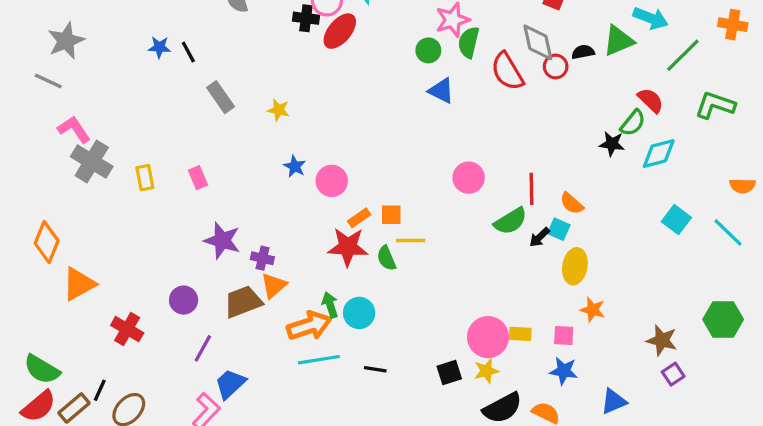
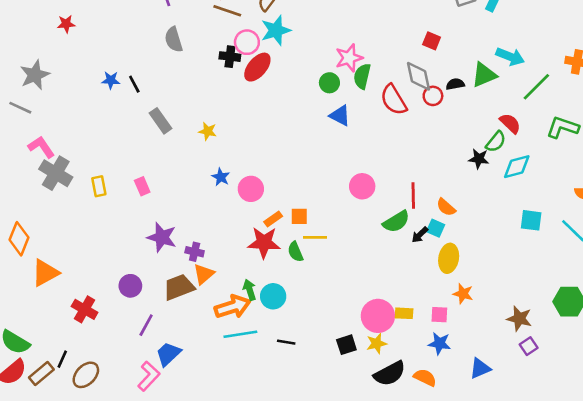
cyan square: (676, 220) -> (531, 220), turned -30

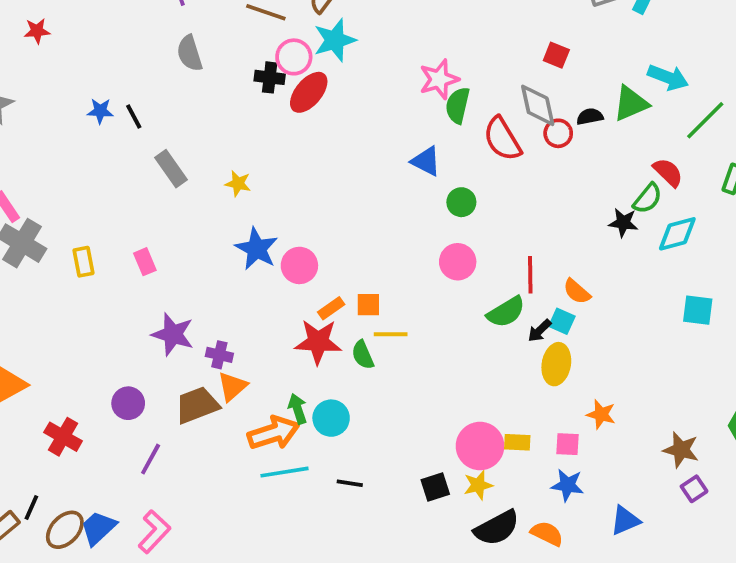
green circle: (329, 83) -> (461, 202), moved
blue star: (221, 177) -> (257, 249), size x1.6
yellow ellipse: (449, 258) -> (556, 364), moved
blue trapezoid: (168, 354) -> (98, 528), moved

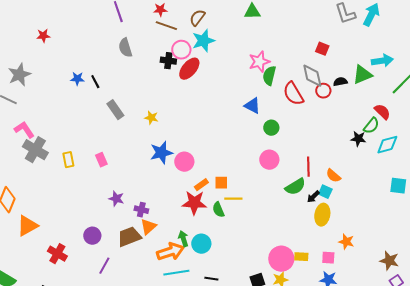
cyan arrow: (668, 77) -> (382, 61), turned -30
blue star: (257, 249) -> (161, 153), turned 30
purple star: (173, 334) -> (116, 199), size x0.7

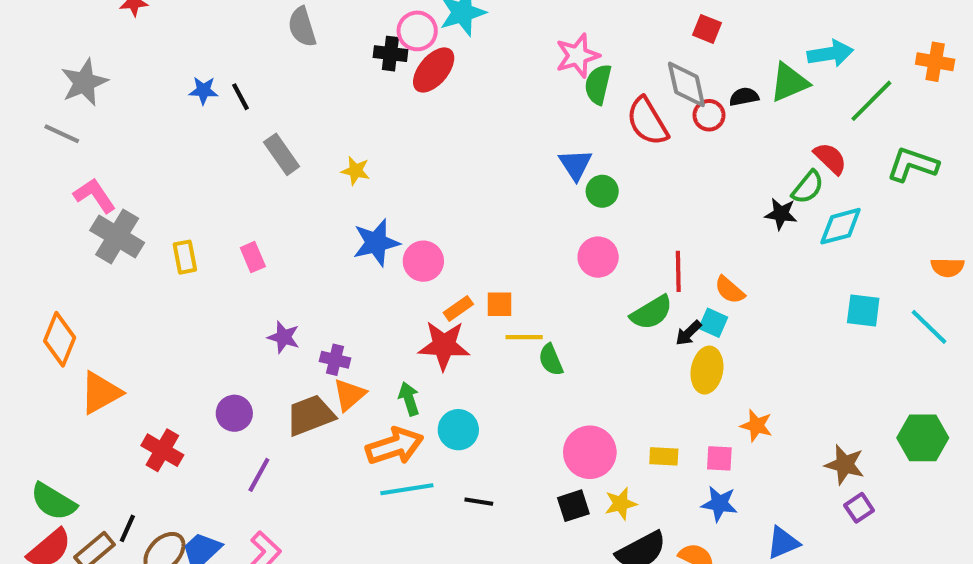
blue triangle: (252, 106) -> (575, 165), moved, turned 30
green semicircle: (218, 210) -> (551, 360), moved
green arrow: (183, 239) -> (409, 399), moved
pink circle: (281, 259) -> (590, 452), moved

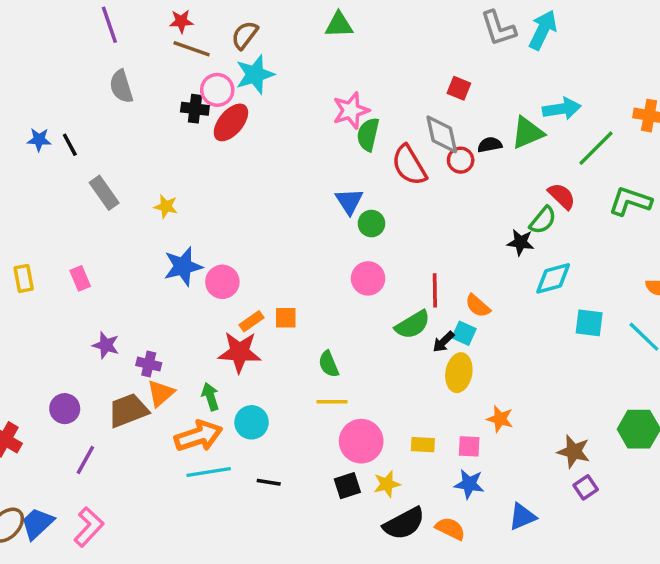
cyan diamond: (841, 226) -> (553, 278), moved
yellow line: (524, 337) -> (332, 402), moved

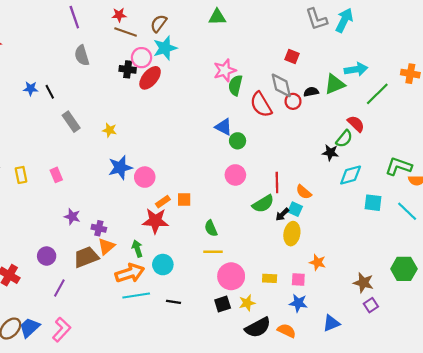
blue triangle: (349, 201) -> (224, 127), turned -30
green L-shape: (630, 201) -> (399, 166), moved

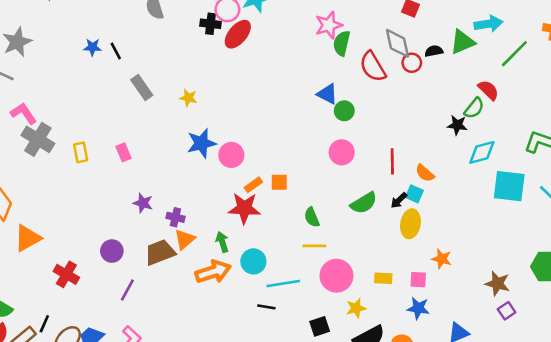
cyan square: (373, 203) -> (509, 186), size x1.5
green semicircle: (263, 204) -> (364, 203), moved
cyan line: (136, 295) -> (283, 283), moved
black square: (223, 304) -> (320, 326), moved

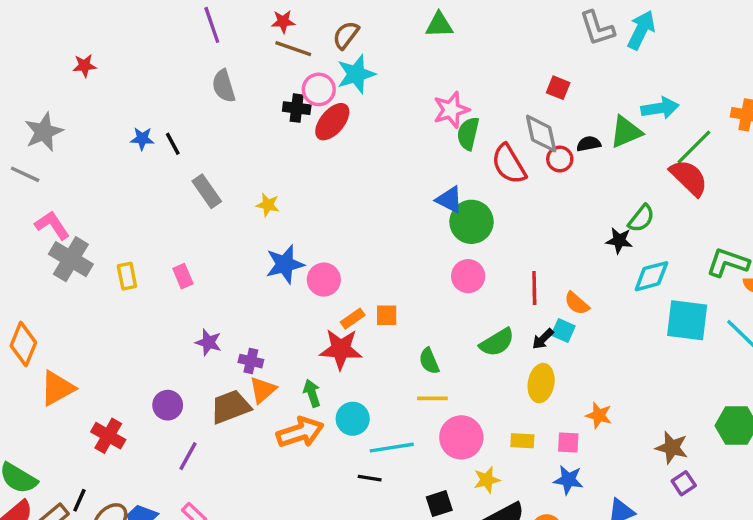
red semicircle: (488, 90) -> (689, 178), moved, size x1.4
green circle: (344, 111) -> (472, 222), size x1.6
yellow ellipse: (410, 224) -> (541, 383), moved

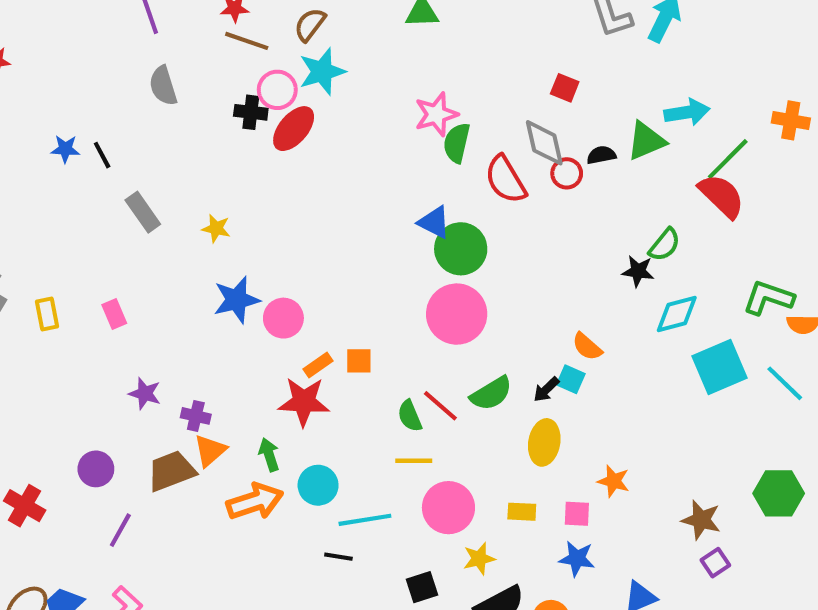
pink circle: (468, 276) -> (457, 314), size x1.5
red line: (534, 288) -> (440, 406), moved, turned -48
cyan square: (687, 320) -> (720, 367), turned -30

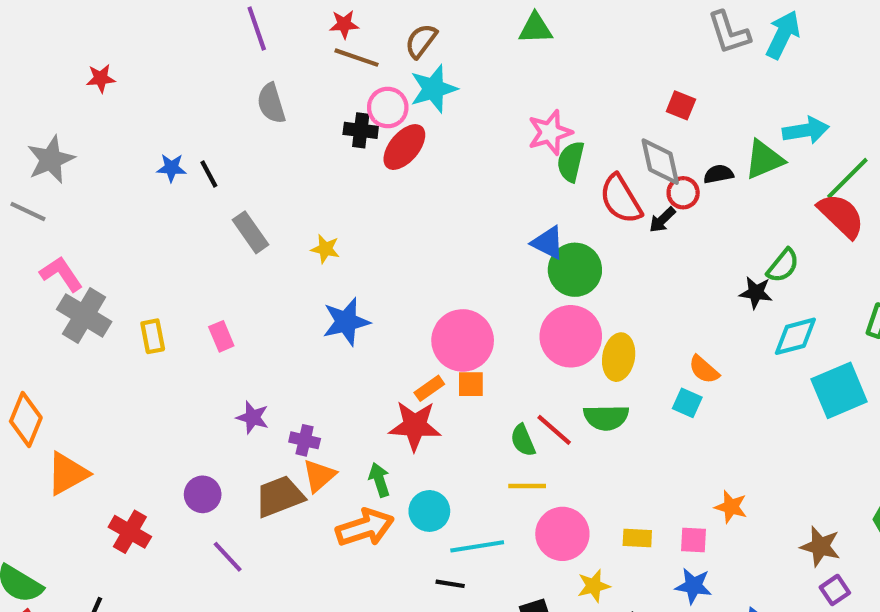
pink circle: (283, 318) -> (463, 340), moved, size x1.5
black arrow: (546, 389) -> (662, 220), moved
green semicircle: (491, 394) -> (606, 417), turned 30
yellow ellipse: (544, 442) -> (619, 357), moved
purple line: (120, 530) -> (228, 557), turned -72

